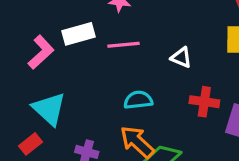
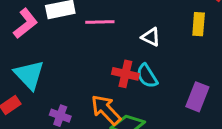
cyan semicircle: (138, 100) -> (147, 76), moved, turned -120
red cross: (204, 102) -> (125, 74), moved

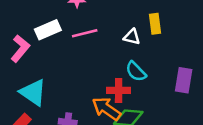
yellow rectangle: (199, 24) -> (155, 24), moved
red cross: (125, 74) -> (119, 90), moved

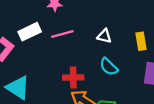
yellow rectangle: (155, 24) -> (141, 41), moved
red cross: (119, 90) -> (73, 78), moved

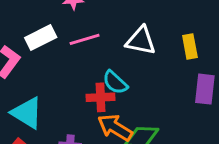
white triangle: (104, 36) -> (141, 41), size x1.5
cyan semicircle: (109, 67) -> (115, 82), moved

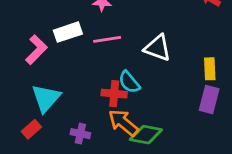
yellow rectangle: (190, 46) -> (210, 69), moved
cyan triangle: (27, 113) -> (46, 98), turned 32

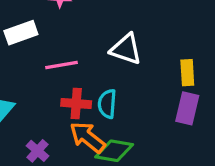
pink line: (107, 39) -> (61, 65), moved
cyan semicircle: (129, 82) -> (107, 104), moved, turned 45
purple cross: (80, 134) -> (37, 151), turned 30

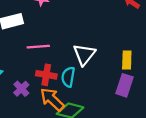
white triangle: (126, 49) -> (84, 55), moved, turned 45
purple cross: (37, 151) -> (21, 89), moved

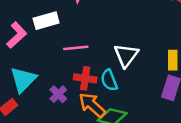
cyan semicircle: (68, 77) -> (109, 80), turned -30

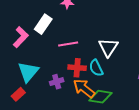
white rectangle: (46, 21) -> (43, 24), turned -36
purple cross: (58, 94) -> (57, 82), turned 32

